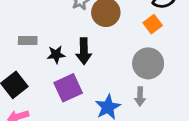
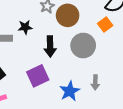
black star: (56, 54) -> (25, 27), moved
gray circle: (148, 63) -> (83, 46), moved

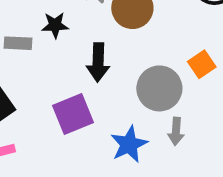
orange square: (105, 25) -> (202, 64), moved
gray circle: (83, 46) -> (159, 88), moved

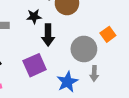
black star: (55, 25) -> (34, 16), moved

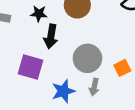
orange square: (108, 34) -> (122, 68), moved
purple square: (35, 65) -> (31, 67), turned 30

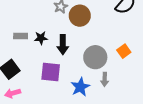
black star: (39, 14) -> (41, 38), moved
orange square: (122, 68) -> (124, 51), moved

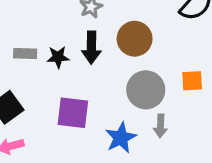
brown circle: (80, 16) -> (135, 39), moved
black arrow: (63, 45) -> (91, 48), moved
orange square: (124, 51) -> (192, 81), turned 32

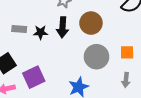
purple square: (73, 113) -> (34, 77), moved, turned -35
gray arrow: (160, 126) -> (126, 80), moved

